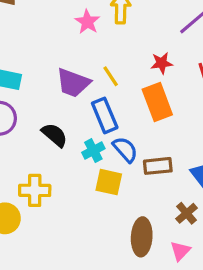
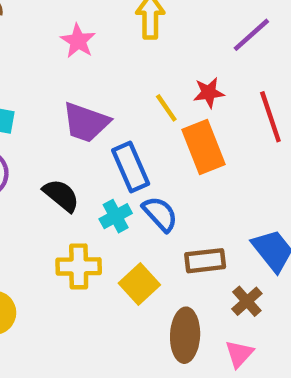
pink star: (87, 22) -> (78, 41), moved
yellow line: (111, 76) -> (166, 108), moved
brown rectangle: (158, 166) -> (205, 261), moved
yellow square: (109, 182) -> (139, 284), moved, turned 36
yellow cross: (35, 190) -> (79, 266), moved

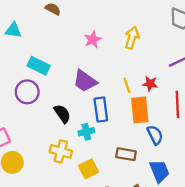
blue semicircle: (160, 214) -> (155, 135), moved
brown rectangle: (205, 261) -> (126, 154), moved

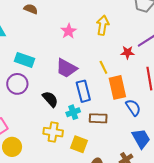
red star: (150, 84) -> (128, 52), moved
brown rectangle: (126, 154) -> (98, 118), moved
yellow square: (88, 169) -> (79, 144), turned -36

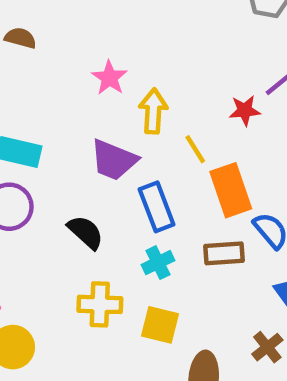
yellow arrow: (103, 25) -> (153, 111), moved
cyan cross: (73, 112) -> (158, 263), moved
brown rectangle: (98, 118) -> (224, 253), moved

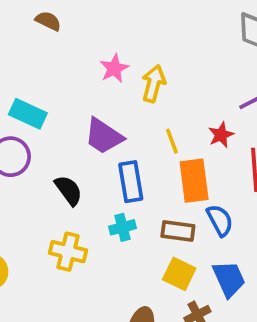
red star: (245, 110) -> (221, 135), moved, turned -30
yellow arrow: (153, 111) -> (154, 84), moved
yellow square: (160, 325) -> (179, 274), moved

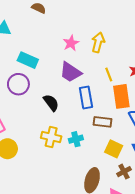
pink star: (114, 68) -> (71, 43), moved
cyan cross: (122, 227) -> (76, 139), moved
brown rectangle: (178, 231) -> (102, 122), moved

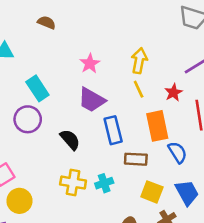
yellow arrow: (98, 42) -> (139, 61), moved
cyan rectangle: (28, 60) -> (37, 88), turned 36
yellow line: (109, 75) -> (139, 89), moved

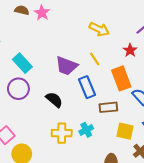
yellow arrow: (139, 61) -> (99, 29), turned 114
pink star: (90, 64) -> (42, 13), moved
yellow line: (139, 89) -> (95, 59), moved

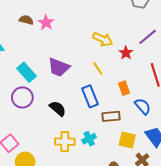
red star: (130, 50) -> (126, 53), moved
purple trapezoid: (67, 66) -> (59, 67), moved
orange rectangle: (121, 78) -> (124, 88), size x0.6

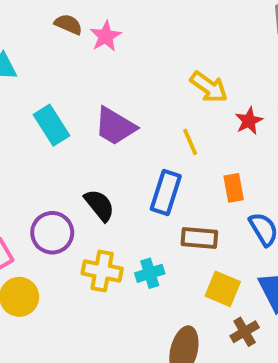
blue rectangle: (90, 96) -> (166, 192), turned 30
purple circle: (22, 97) -> (52, 233), moved

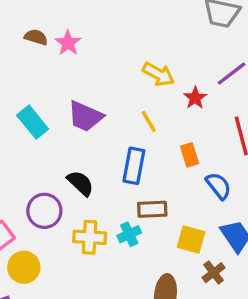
brown rectangle: (199, 238) -> (152, 209), moved

